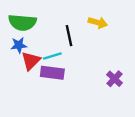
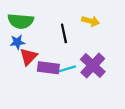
cyan line: (52, 56) -> (67, 69), moved
purple cross: (115, 79) -> (93, 65), moved, size x1.6

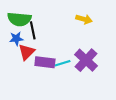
black line: (64, 33) -> (33, 30), moved

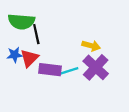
yellow arrow: (84, 19) -> (91, 46), moved
blue star: (16, 39) -> (15, 55), moved

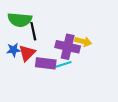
purple cross: (96, 67) -> (68, 47), moved, turned -30

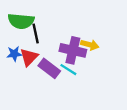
purple rectangle: (46, 63) -> (49, 68), turned 30
cyan line: (63, 64) -> (68, 70), turned 49

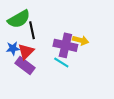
green semicircle: (21, 21) -> (19, 19), turned -35
purple rectangle: (49, 68) -> (25, 66), moved

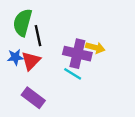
green semicircle: (19, 19) -> (23, 23), turned 135
purple rectangle: (25, 66) -> (33, 98), moved

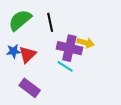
green semicircle: (23, 23) -> (20, 20), turned 35
black line: (38, 36) -> (50, 22), moved

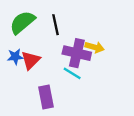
purple rectangle: (30, 88) -> (46, 97), moved, turned 42

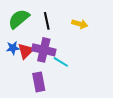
yellow arrow: (95, 47) -> (80, 24), moved
purple cross: (77, 53) -> (44, 50), moved

